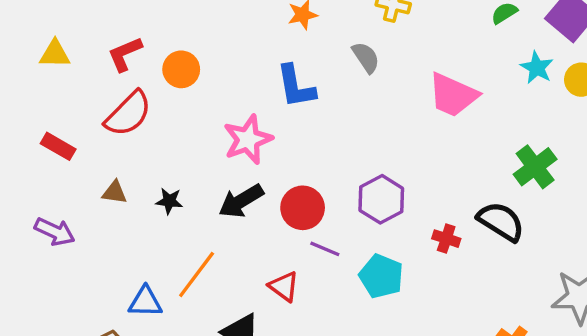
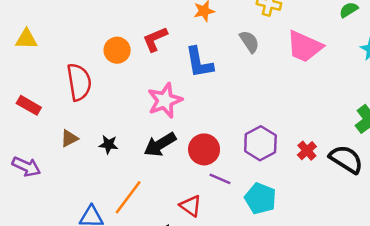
red L-shape: (125, 54) -> (155, 39), moved
pink trapezoid: (453, 95) -> (305, 47), moved
red semicircle: (128, 114) -> (79, 82), turned -54
brown triangle: (115, 192) -> (69, 138), turned -36
red cross: (446, 239) -> (307, 151), moved, turned 30

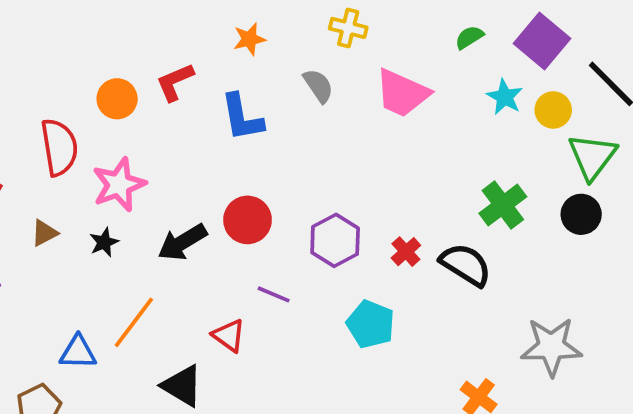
pink star: (165, 100) -> (119, 185), moved
black star: (108, 145) -> (104, 242), turned -30
red circle: (204, 149) -> (248, 220), moved
cyan pentagon: (260, 198) -> (371, 324), moved

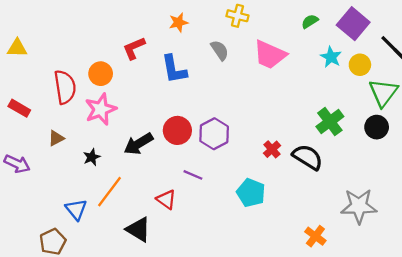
orange circle: (117, 99) -> (101, 74), moved
purple hexagon: (335, 240) -> (214, 134), moved
black star: (104, 242) -> (92, 157), moved
blue triangle: (78, 352) -> (76, 209), turned 50

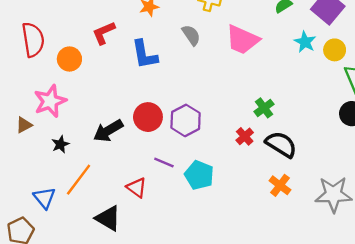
red semicircle: (65, 87) -> (33, 40), moved
pink star: (101, 109) -> (50, 101), moved
green cross: (330, 122) -> (264, 108), moved, size x0.7
cyan pentagon: (251, 193) -> (199, 175), moved
orange cross: (315, 236) -> (280, 185), moved

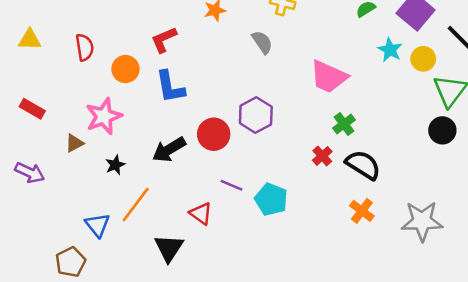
red semicircle: (33, 40) -> (85, 47), size x0.7
pink trapezoid: (242, 40) -> (329, 77), moved
blue L-shape: (145, 54) -> (170, 87), moved
purple hexagon: (186, 120) -> (256, 115), moved
black triangle: (108, 218) -> (169, 248), turned 32

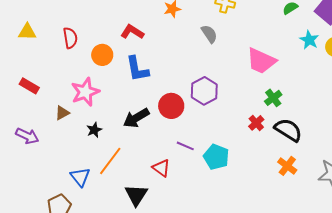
red L-shape: (164, 40) -> (132, 32), turned 55

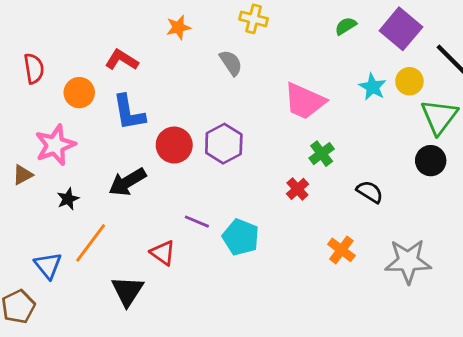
cyan star: (309, 40) -> (373, 87), moved
red circle: (171, 106) -> (174, 145), moved
black semicircle: (288, 130) -> (370, 192), moved, size x0.7

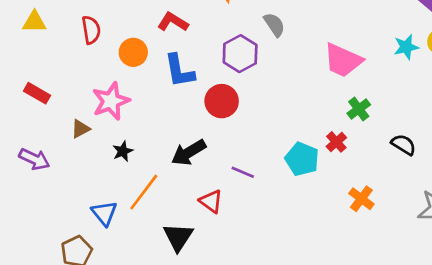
cyan star: (373, 87) -> (406, 47), turned 30
purple hexagon: (224, 144) -> (240, 54), moved
black arrow: (127, 182) -> (189, 153), moved
cyan pentagon: (241, 237) -> (302, 159), moved
orange cross: (341, 250) -> (361, 199), moved

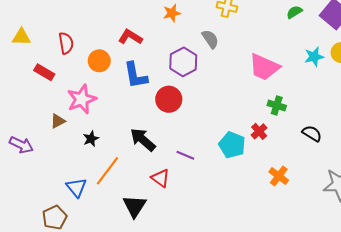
red rectangle: (37, 93) -> (44, 72), moved
green cross: (359, 109) -> (277, 105), turned -36
black arrow: (189, 153) -> (143, 140), turned 72

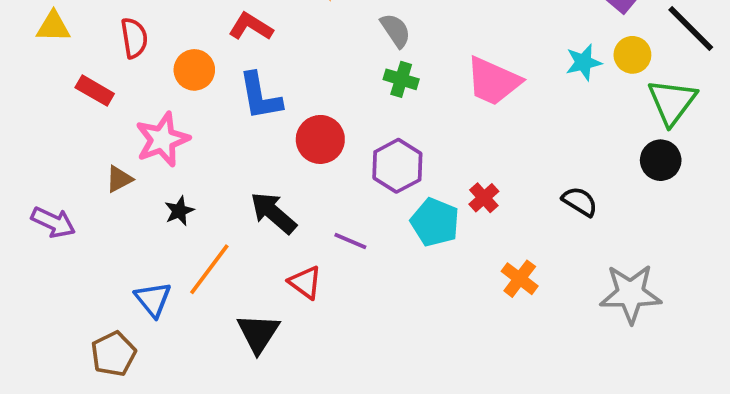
purple hexagon: (183, 62) -> (397, 166), moved
green cross: (277, 105) -> (401, 79), moved

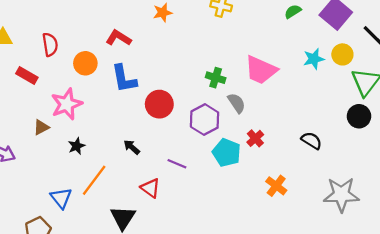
gray semicircle: (396, 30) -> (237, 103), moved
green cross: (401, 79) -> (216, 78), moved
black arrow: (273, 213) -> (132, 147), size x0.6

